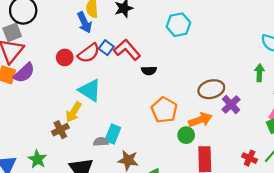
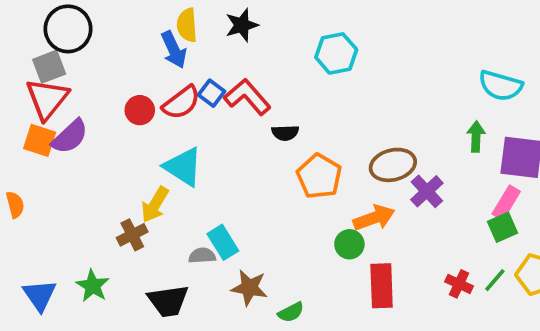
orange pentagon: (164, 110) -> (319, 176), moved
cyan rectangle: (113, 134) -> (223, 242), turned -54

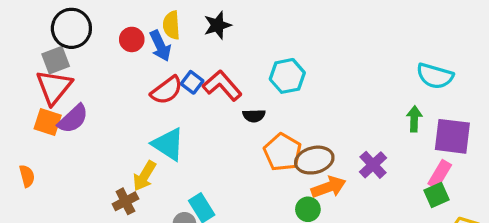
cyan hexagon: (336, 53) -> (287, 76), moved
red circle: (140, 110) -> (132, 39), moved
brown ellipse: (393, 165) -> (314, 160), moved

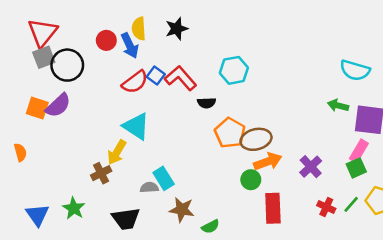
black circle: (71, 28) -> (67, 65), moved
red triangle: (54, 87) -> (42, 33), moved
green arrow: (414, 119) -> (338, 105), turned -78
purple cross: (373, 165) -> (311, 167), moved

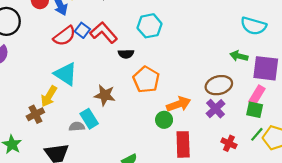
brown ellipse: (256, 139) -> (219, 85), moved
green square: (356, 168) -> (255, 110), turned 36
green line: (351, 204) -> (257, 134), moved
brown star: (182, 210) -> (105, 95), moved

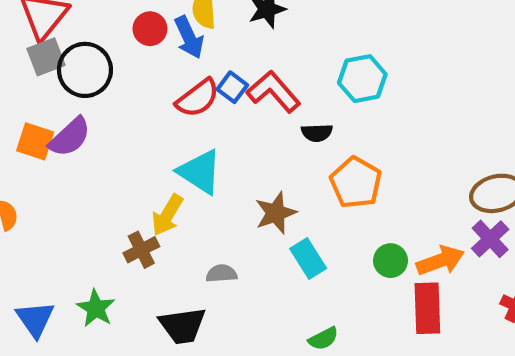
brown star: (105, 95) -> (276, 213), turned -30
orange arrow: (179, 104) -> (440, 261), moved
cyan rectangle: (89, 119) -> (308, 258), moved

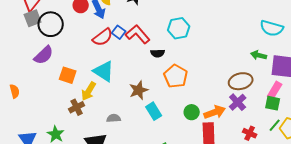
orange square: (35, 141) -> (68, 75), moved

